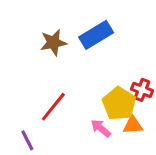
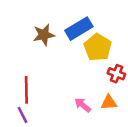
yellow pentagon: (119, 104) -> (98, 47), moved
red line: (53, 107) -> (26, 90), moved, turned -40

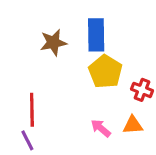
blue rectangle: (79, 29) -> (96, 35), turned -60
yellow pentagon: (98, 47) -> (105, 72), moved

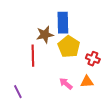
brown star: (53, 43) -> (45, 35), moved
red line: (32, 110) -> (33, 56), moved

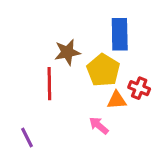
blue rectangle: (63, 23) -> (120, 34), moved
orange triangle: (87, 82) -> (117, 100), moved

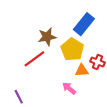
blue rectangle: (120, 34) -> (84, 24), turned 40
red line: (49, 84) -> (34, 59), turned 55

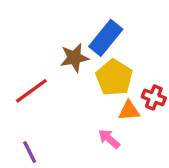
blue rectangle: (84, 24) -> (106, 38), moved
red line: (34, 59) -> (31, 91), moved

